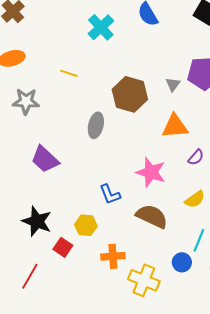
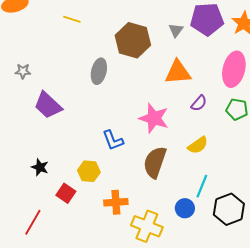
gray star: (26, 101) -> (23, 71), moved, size x0.6
brown semicircle: (152, 216) -> (155, 162), turned -96
black star: (37, 221) -> (40, 167), size x0.6

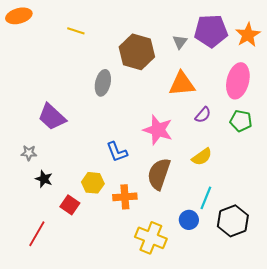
gray star: (23, 71) -> (29, 153), moved
orange cross: (116, 202) -> (125, 197), moved

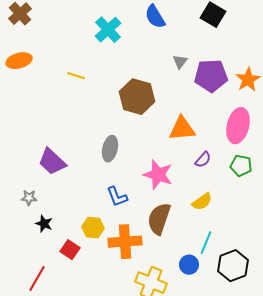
gray triangle: (180, 42) -> (180, 62), moved
gray ellipse: (103, 83) -> (110, 149), moved
orange cross: (125, 197) -> (125, 242), size x1.4

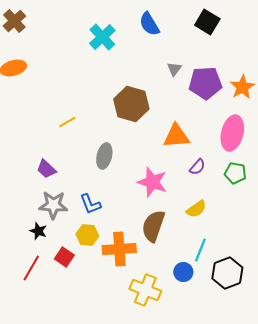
yellow line: (76, 76) -> (67, 122), moved, turned -48
purple trapezoid: (52, 162) -> (46, 169), size x0.7
blue L-shape: (117, 197) -> (90, 204), moved
gray star: (29, 198) -> (53, 205), moved, size x1.8
red line: (37, 279) -> (31, 268), moved

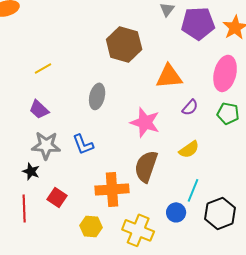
yellow line: (67, 122) -> (43, 68), moved
yellow hexagon: (87, 235) -> (91, 226), moved
red line: (31, 268) -> (24, 208), turned -32

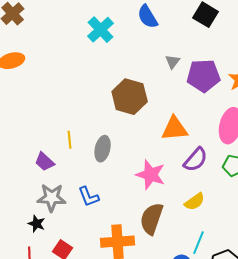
yellow line: (43, 68) -> (70, 140), moved, turned -66
purple semicircle: (190, 107) -> (196, 160), size x1.5

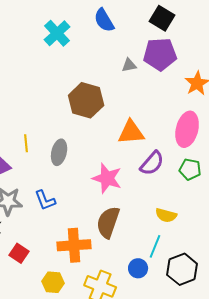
gray triangle: (173, 62) -> (129, 65), turned 42
purple pentagon: (204, 76) -> (160, 54), moved
yellow semicircle: (195, 202) -> (166, 215), moved, turned 50

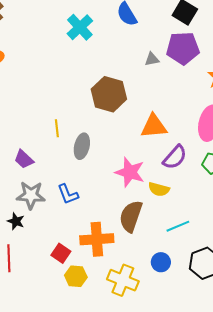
yellow line: (26, 143) -> (57, 128), moved
yellow semicircle: (166, 215) -> (159, 189), moved
cyan line: (155, 246) -> (178, 226), moved, turned 45
red square: (19, 253) -> (61, 253), moved

